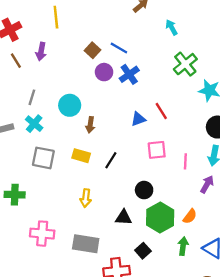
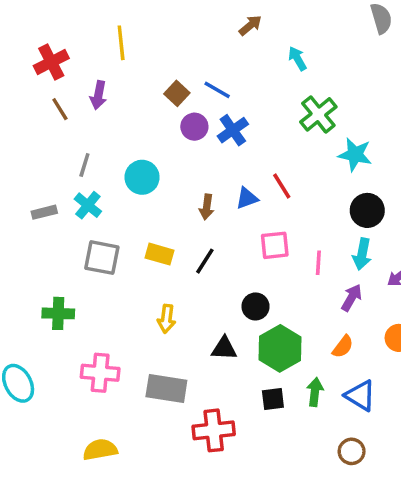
brown arrow: (90, 125) -> (207, 207), moved
orange semicircle: (190, 216) -> (343, 347), moved
black square: (143, 251) -> (273, 399), moved, turned 35

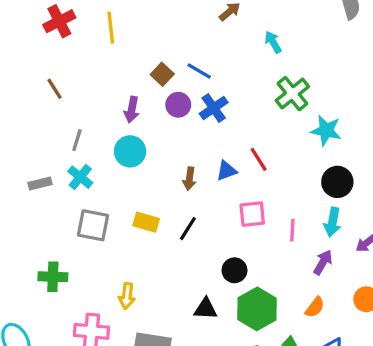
red cross: (51, 62) -> (59, 21), moved
purple arrow: (98, 95) -> (132, 110), moved
yellow arrow: (166, 319) -> (127, 296), moved

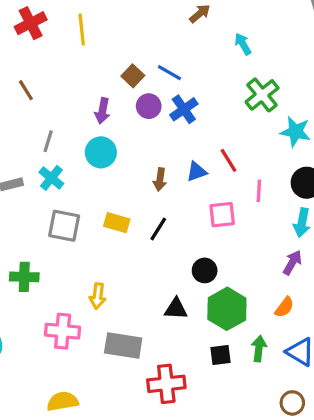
pink line: (292, 230) -> (259, 191), moved

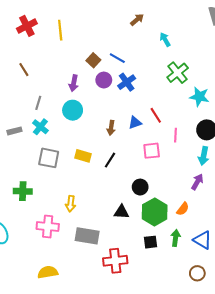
orange semicircle: (284, 307) -> (183, 209), moved

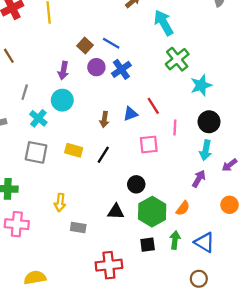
cyan arrow: (165, 39) -> (164, 23), size x1.6
cyan star: (199, 97) -> (201, 85), turned -30
cyan cross: (40, 127) -> (38, 118), moved
pink cross: (48, 227) -> (17, 224), moved
gray rectangle: (87, 236) -> (78, 228), moved, size x0.6

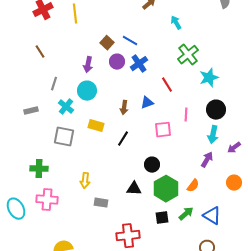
cyan arrow: (164, 23) -> (176, 23), size x0.6
red line: (153, 106) -> (167, 85), moved
yellow rectangle: (74, 150) -> (96, 126), moved
green arrow: (175, 240) -> (186, 214), turned 42

